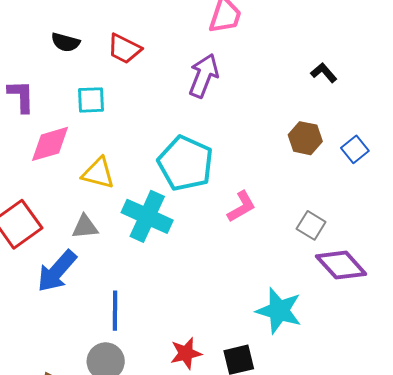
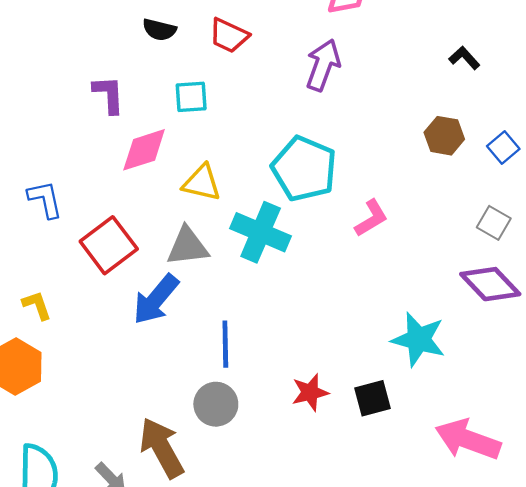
gray square: (311, 225) -> (494, 223), moved
gray triangle: (85, 227) -> (188, 246), size x1.4

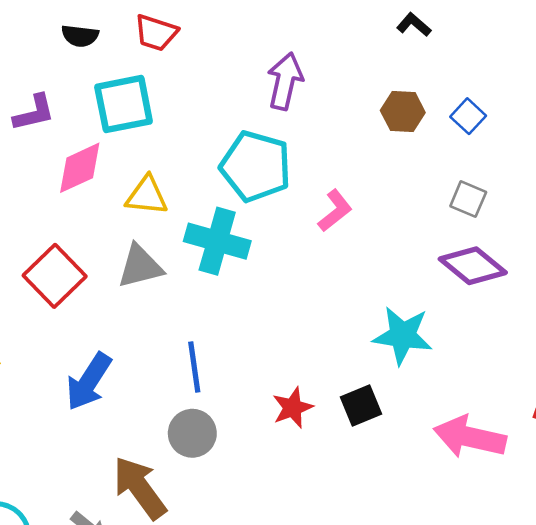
purple arrow: (323, 65) -> (285, 81), moved
purple L-shape: (109, 94) -> (34, 113), turned 87
cyan square: (191, 97) -> (124, 104), size x1.6
blue arrow: (156, 299) -> (89, 382), moved

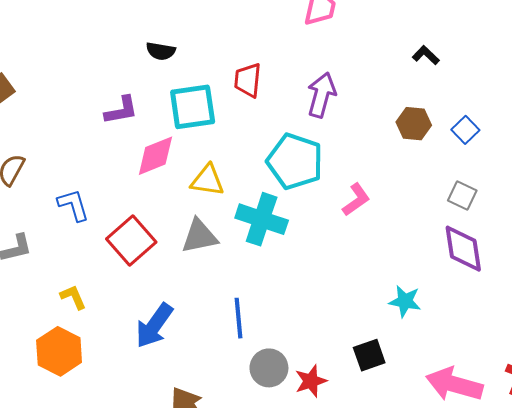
red trapezoid: (156, 33) -> (248, 80), moved, turned 75
purple diamond: (473, 266) -> (463, 249), turned 39
cyan star: (403, 335) -> (405, 301), size x0.7
red star: (293, 408) -> (311, 381), moved
gray circle: (192, 433) -> (269, 368), moved

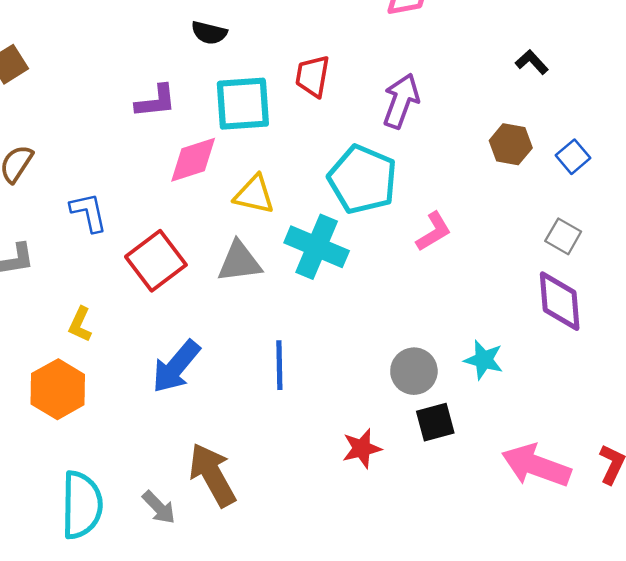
yellow L-shape: (73, 297) -> (80, 324), turned -136
gray circle: (269, 368) -> (414, 371), moved

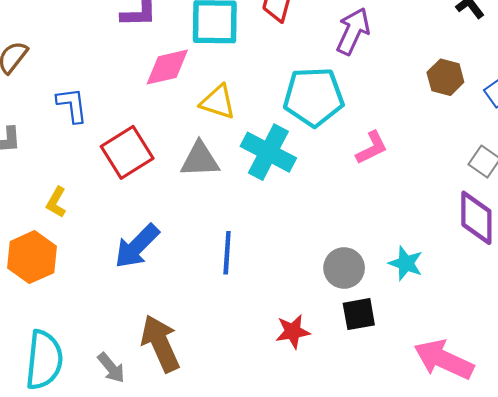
cyan pentagon: (363, 179) -> (314, 97), turned -30

